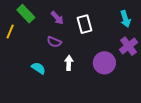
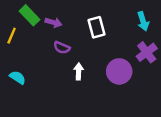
purple arrow: (57, 18) -> (53, 22), moved, turned -32
cyan semicircle: (38, 68) -> (18, 77), moved

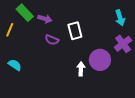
white rectangle: (96, 27) -> (75, 31), moved
white arrow: (79, 71) -> (81, 69), moved

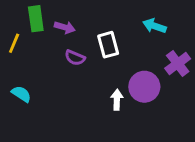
green rectangle: (25, 13) -> (36, 19), turned 36
cyan arrow: (120, 18) -> (154, 26), moved, turned 126

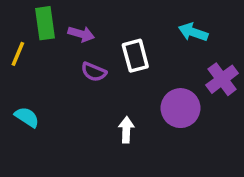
white arrow: (117, 100) -> (126, 130), moved

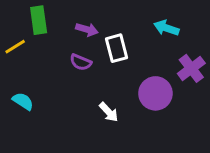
purple arrow: (81, 34) -> (87, 29), moved
yellow line: (18, 54) -> (15, 47), turned 35
white arrow: (126, 130) -> (109, 112), turned 135

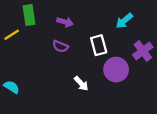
cyan arrow: (166, 28) -> (124, 21), turned -60
white rectangle: (116, 48) -> (99, 45), moved
cyan semicircle: (23, 101) -> (12, 87), moved

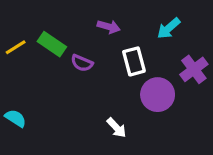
green rectangle: (29, 15) -> (52, 44), moved, turned -48
purple arrow: (65, 22) -> (109, 27), moved
white arrow: (81, 84) -> (117, 128), moved

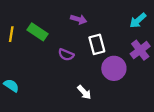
cyan arrow: (169, 28) -> (138, 20), moved
yellow line: (16, 47) -> (11, 34), turned -49
purple semicircle: (82, 63) -> (66, 55), moved

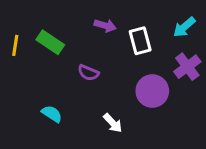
white rectangle: (97, 44) -> (140, 41), moved
cyan semicircle: (11, 85) -> (52, 114), moved

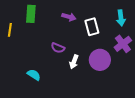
cyan arrow: (184, 27) -> (121, 18), turned -56
green rectangle: (50, 42) -> (31, 14), moved, turned 60
white arrow: (113, 123) -> (74, 62), moved, turned 64

